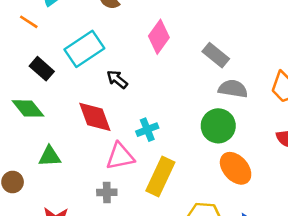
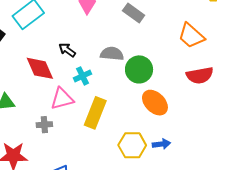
black arrow: (117, 79) -> (67, 50), moved
gray semicircle: (233, 89) -> (112, 54), moved
gray cross: (107, 192) -> (44, 125), moved

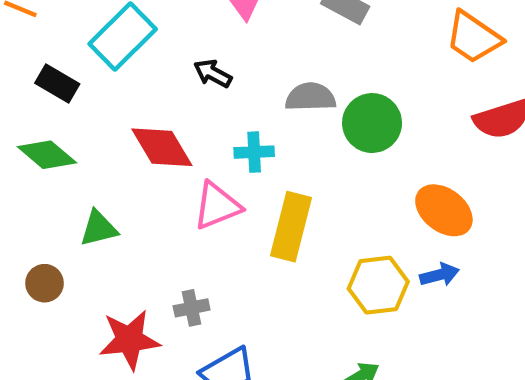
black arrow: (67, 50) -> (213, 73), moved
cyan cross: (82, 76) -> (254, 152), turned 30
orange ellipse: (155, 103) -> (444, 210), moved
gray cross: (44, 125) -> (192, 308), moved

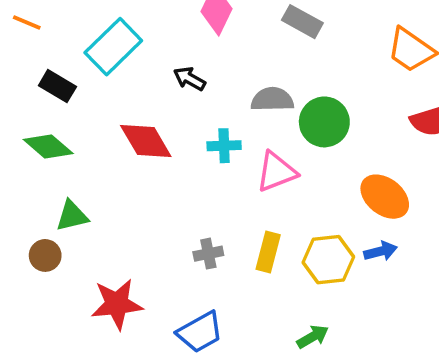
pink triangle: (217, 206) -> (276, 172), moved
yellow rectangle: (291, 227) -> (268, 252), moved, size x0.7
green triangle: (99, 228) -> (72, 216), moved
gray cross: (192, 308) -> (208, 254), moved

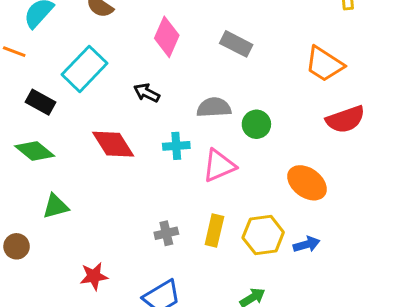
green circle: (324, 122) -> (256, 124), size x0.7
blue arrow: (381, 251) -> (307, 244), moved
brown circle: (45, 255) -> (17, 246), moved
red star: (117, 304) -> (94, 276), size x0.7

